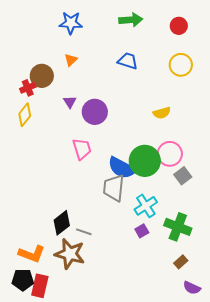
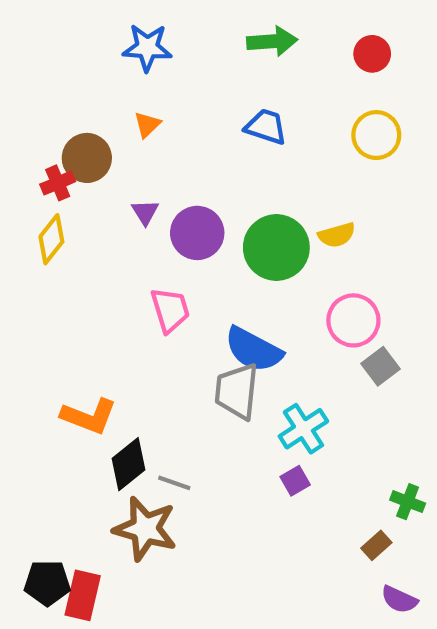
green circle: (145, 161) -> (276, 248), moved
green cross: (178, 227) -> (408, 502), moved, size x0.6
orange L-shape: (32, 254) -> (89, 416), moved

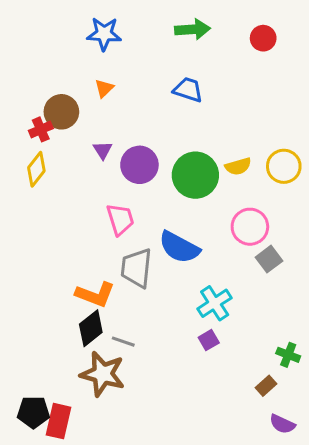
yellow circle: (376, 135) -> (284, 166), moved
gray trapezoid: (237, 391) -> (137, 268), moved
orange L-shape: (89, 416) -> (95, 294), moved

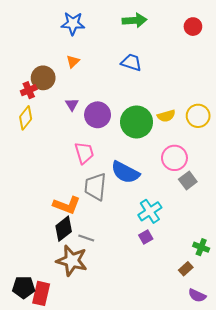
red circle: (263, 38) -> (193, 27), moved

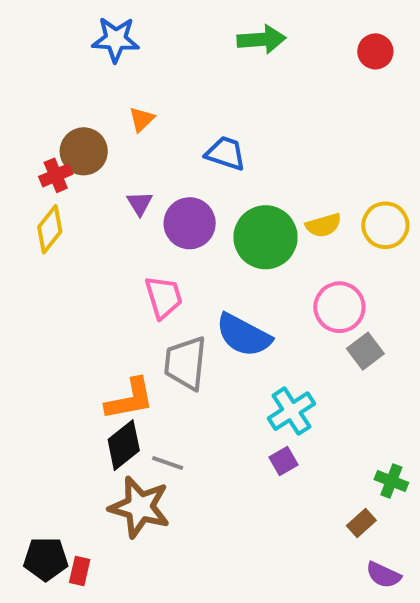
blue star: (73, 23) -> (116, 39), moved
blue trapezoid: (131, 62) -> (226, 153), moved
orange L-shape: (67, 205) -> (130, 399), turned -32
red rectangle: (41, 293) -> (80, 571), size x0.6

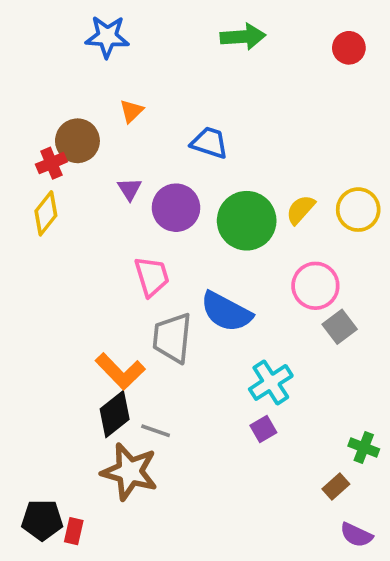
yellow semicircle: (323, 225) -> (301, 210), turned 148
orange L-shape: (130, 399) -> (120, 371), turned 57

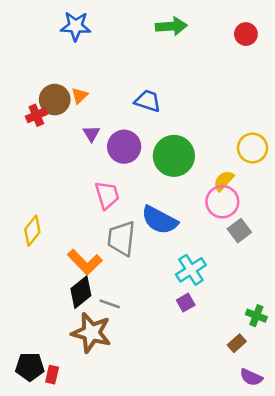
orange triangle: (131, 111) -> (80, 96), moved
yellow semicircle: (301, 210) -> (224, 181), moved
yellow diamond: (46, 213) -> (32, 231), moved

